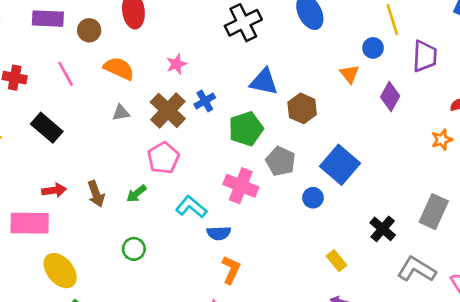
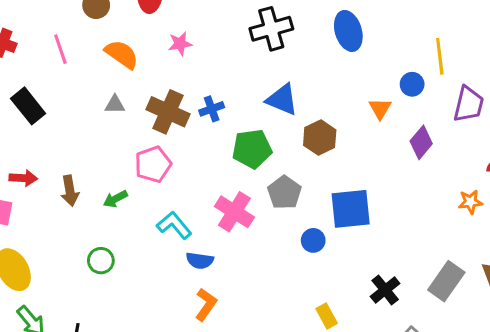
pink star: (176, 64) -> (180, 44), moved
brown cross: (168, 110) -> (168, 112), turned -30
blue square: (340, 165) -> (351, 209), turned 33

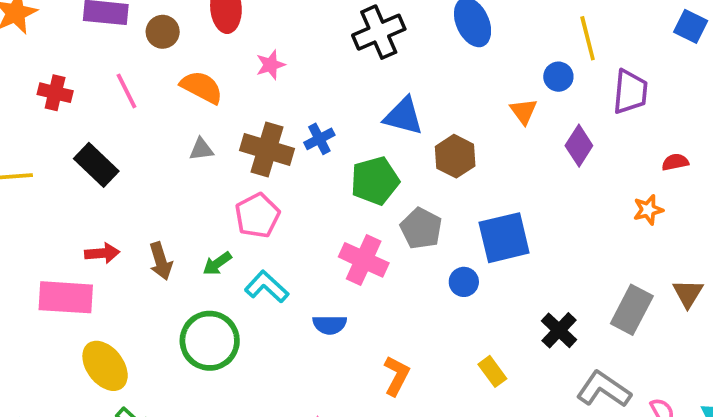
cyan L-shape: (174, 225) -> (267, 287), moved
green circle: (101, 261) -> (210, 341), size x1.8
orange L-shape: (206, 304) -> (397, 376), moved

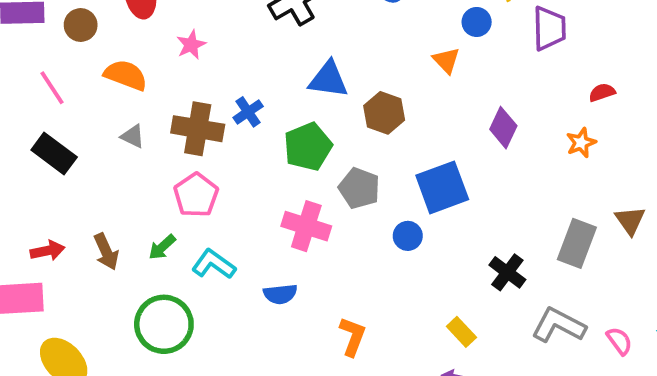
purple diamond: (579, 146) -> (503, 128), moved
gray triangle: (201, 149) -> (133, 136), turned 40
black rectangle: (96, 165) -> (54, 153), moved
yellow rectangle: (492, 371) -> (461, 332), moved

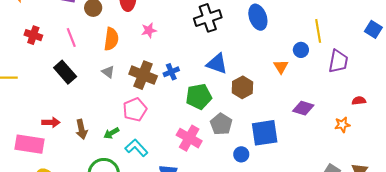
orange semicircle: (126, 75) -> (111, 39), turned 65
purple diamond: (503, 128) -> (303, 108), turned 70

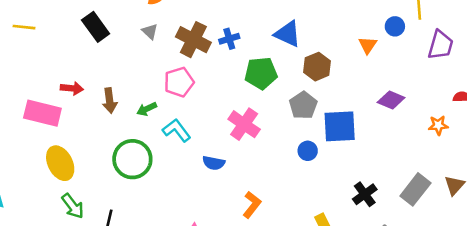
gray pentagon: (221, 124) -> (303, 105), moved

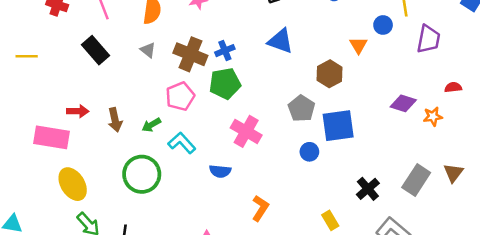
brown hexagon: (317, 67) -> (330, 74), moved
green pentagon: (261, 73) -> (225, 84), moved
purple diamond: (391, 100) -> (403, 103), moved

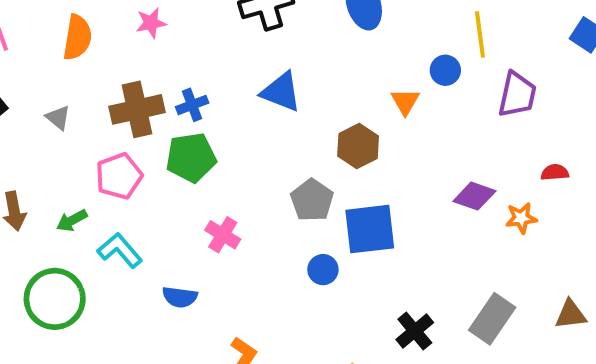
gray triangle: (148, 50) -> (58, 118), moved
brown cross: (190, 54) -> (137, 109), turned -36
pink cross: (246, 131) -> (223, 235), size x0.7
brown triangle: (453, 173) -> (571, 314), moved, turned 45

